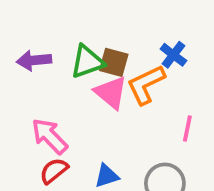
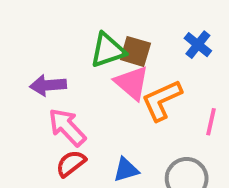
purple arrow: (34, 60) -> (48, 85), moved
orange L-shape: (146, 84) -> (162, 100), moved

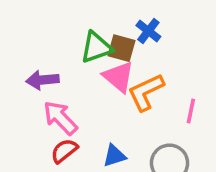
blue cross: (198, 45) -> (148, 31), moved

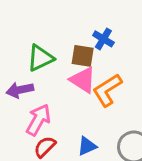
green triangle: (96, 47) -> (40, 58), moved
pink arrow: (60, 118) -> (38, 120), turned 80

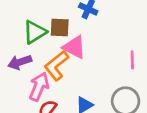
brown square: (83, 56) -> (60, 28), moved
orange L-shape: (107, 90) -> (56, 66), moved

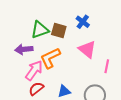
pink triangle: (74, 47) -> (87, 49), moved

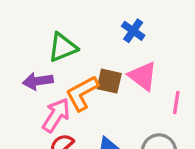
brown square: (59, 31) -> (109, 81), moved

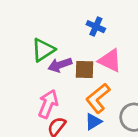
purple arrow: (38, 81) -> (60, 65), moved
orange L-shape: (82, 93) -> (98, 98), moved

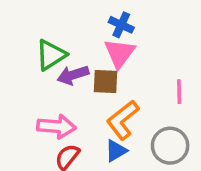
pink triangle: (110, 61) -> (120, 53), moved, turned 40
pink arrow: (48, 104) -> (56, 126), turned 72

